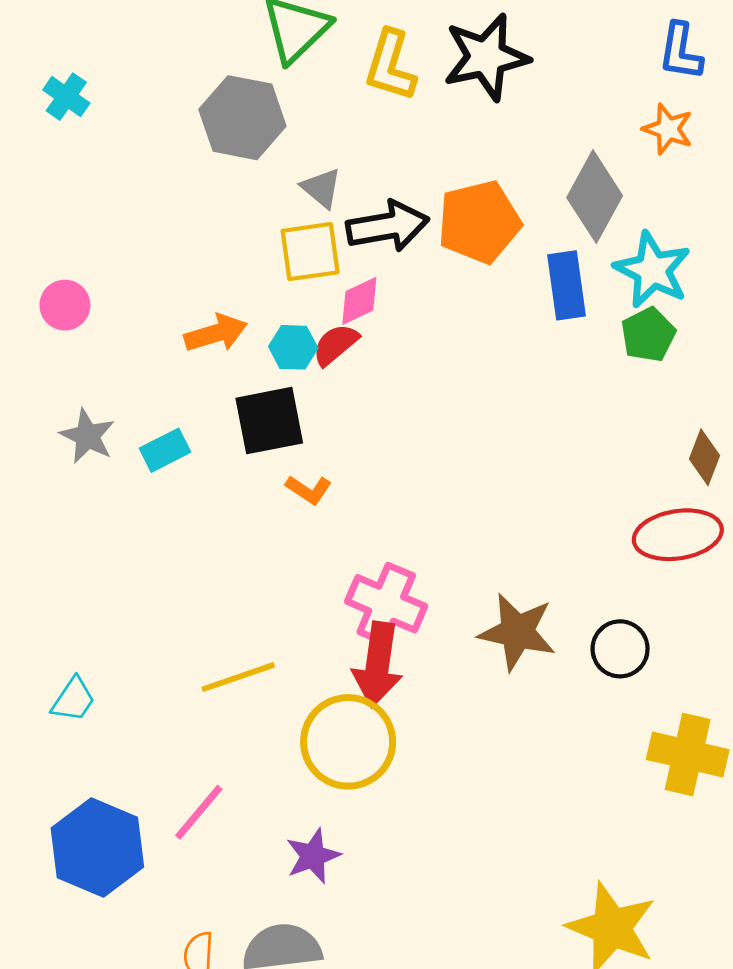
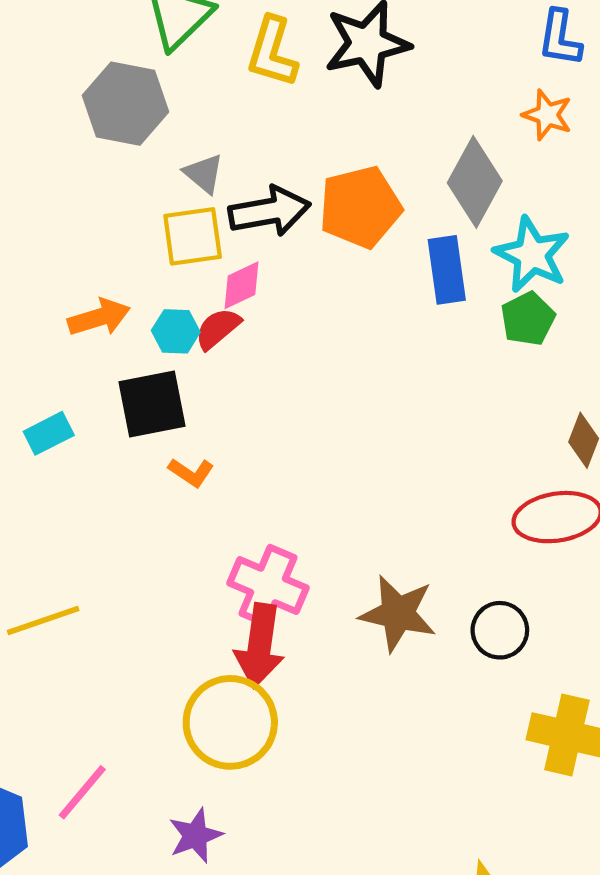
yellow line: (238, 677) -> (43, 620), moved

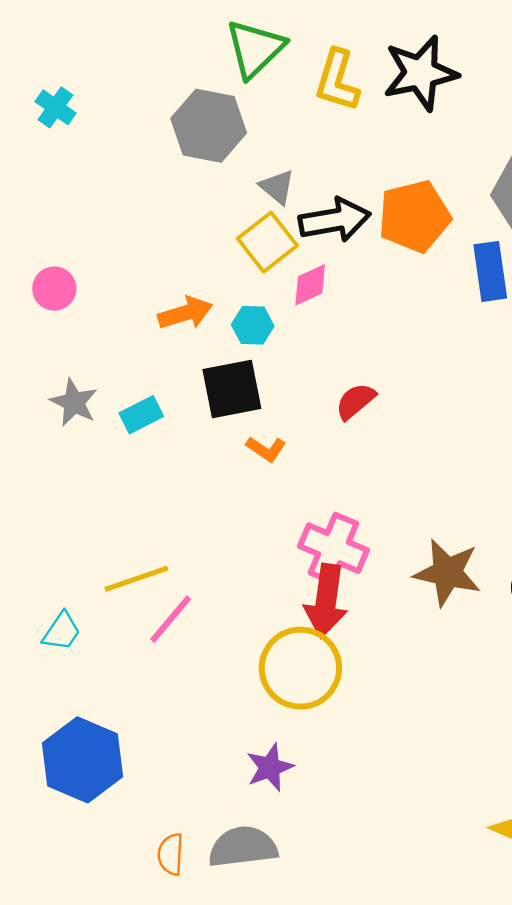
yellow square: (193, 236) -> (267, 242), turned -30
red semicircle: (218, 329) -> (356, 401), moved
pink line: (82, 792) -> (171, 619), moved

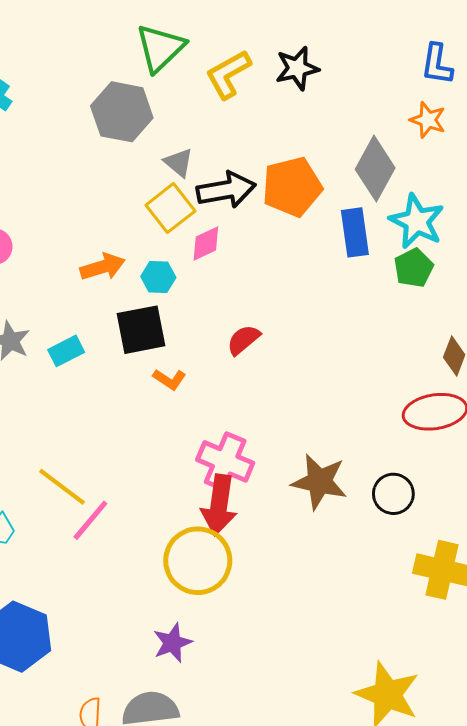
black star: (420, 73) -> (297, 68), size x0.7
yellow L-shape: (337, 80) -> (228, 74), turned 44
yellow line: (136, 579) -> (62, 487), turned 56

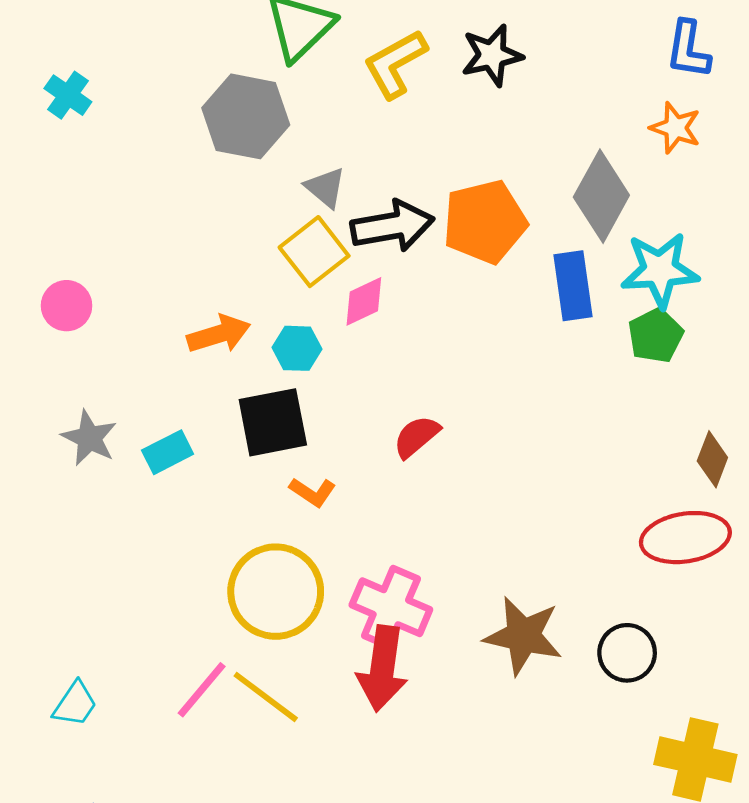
cyan star: (417, 221) -> (660, 270), turned -30
yellow line: (62, 487) -> (266, 697), moved
yellow circle: (198, 561) -> (276, 592), moved

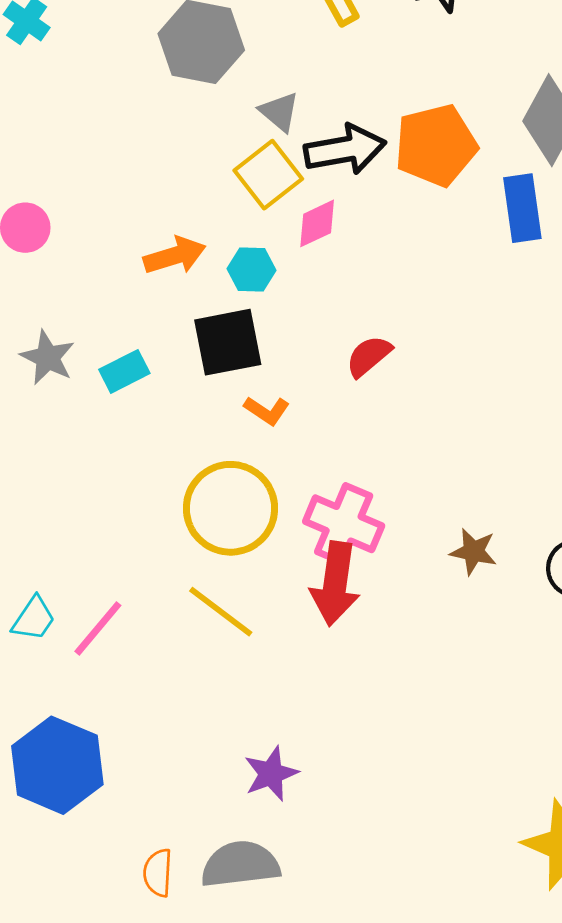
brown star: (523, 636) -> (473, 552), size x0.6
pink line: (202, 690) -> (98, 628), moved

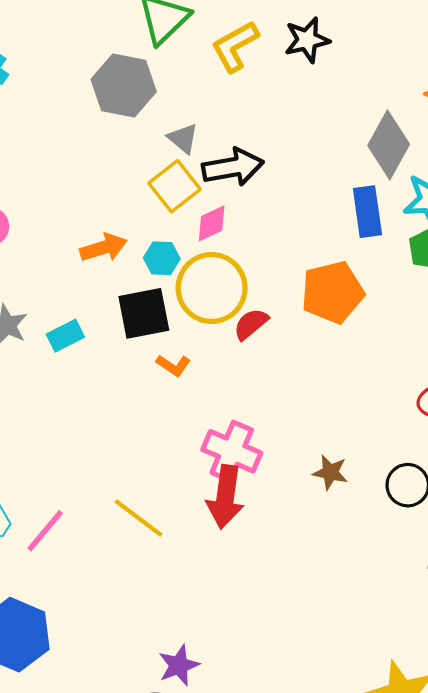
orange pentagon: (436, 145) -> (332, 292), moved
yellow circle: (231, 508) -> (212, 288), moved
purple star: (271, 774) -> (179, 665), moved

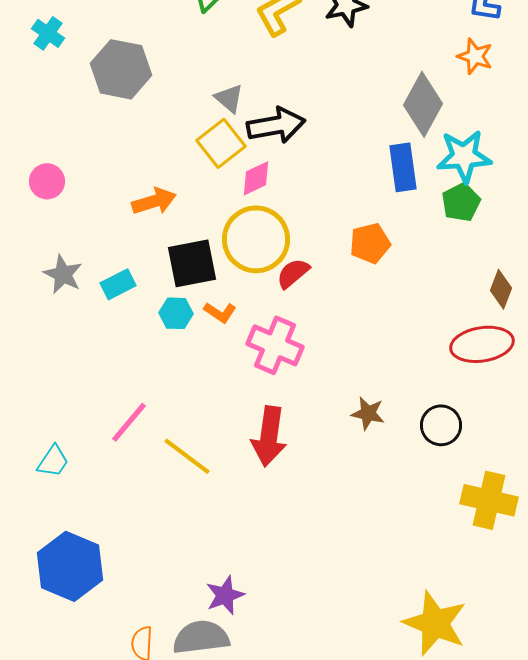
gray hexagon: (124, 85) -> (121, 69), moved
cyan hexagon: (162, 258) -> (176, 313), moved
orange pentagon: (332, 292) -> (370, 243), size x0.7
pink cross: (232, 451) -> (275, 345), moved
pink line: (45, 531) -> (129, 422), moved

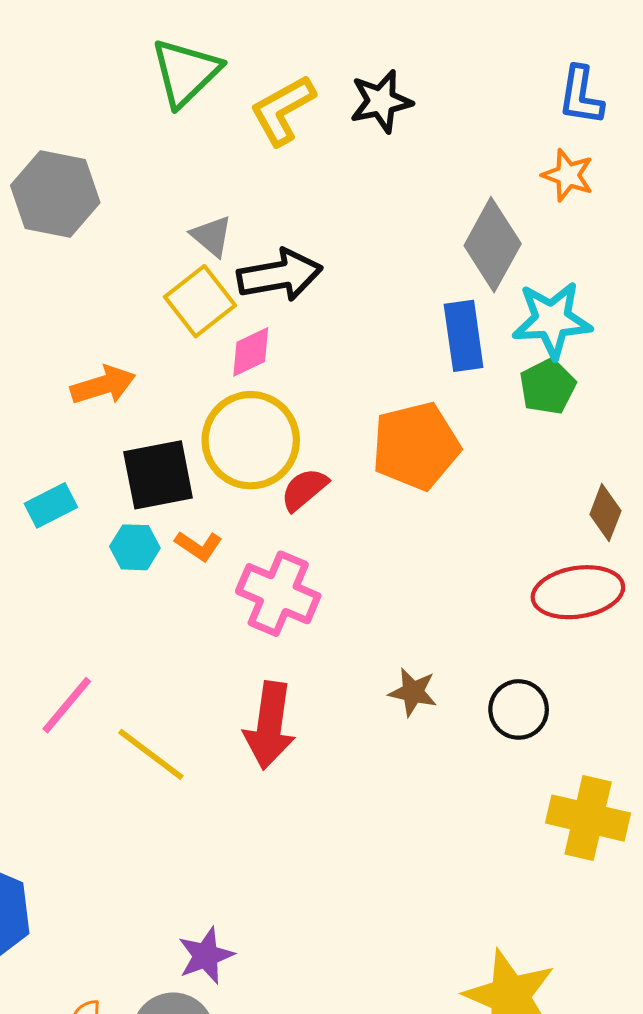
orange pentagon: (370, 243) -> (416, 446), size x1.5

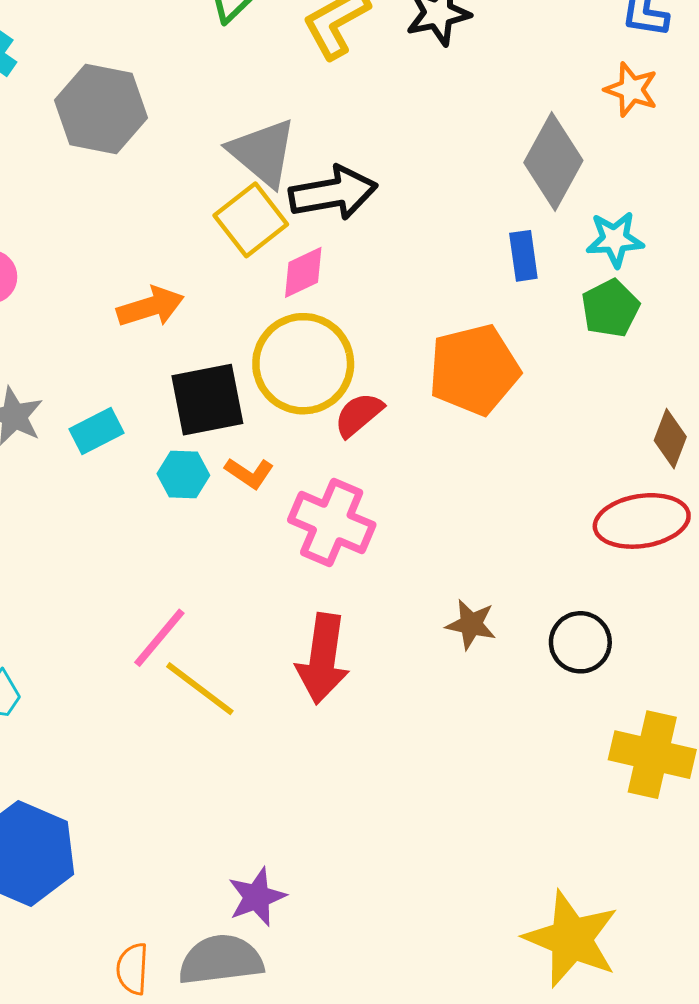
gray triangle: (212, 236) -> (263, 152), size x1.6
cyan star: (552, 320) -> (615, 239), size x0.7
blue rectangle: (464, 336) -> (523, 256), size x0.7
pink line: (67, 705) -> (159, 638), moved

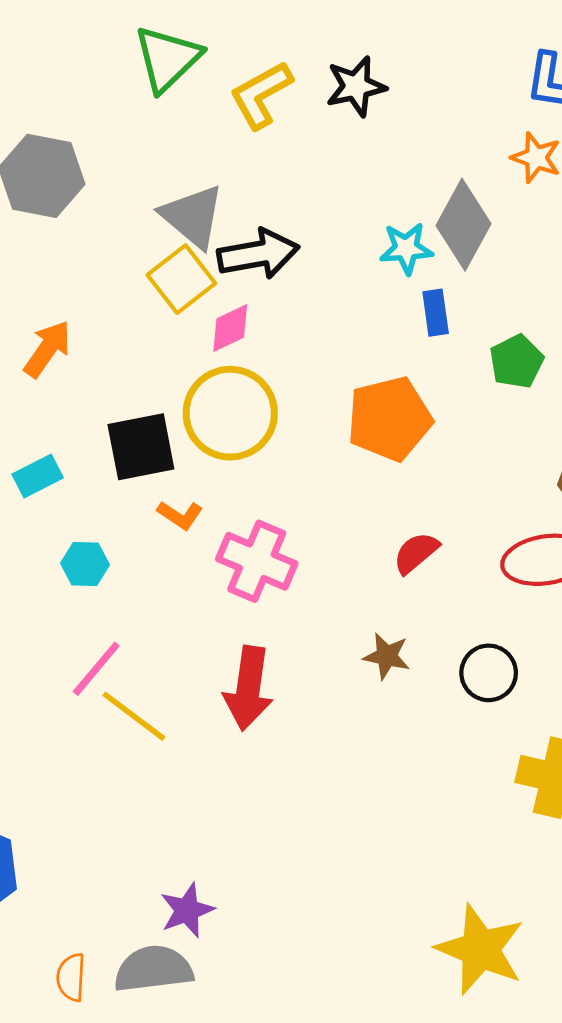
cyan star: (615, 239) -> (406, 248), moved
orange arrow: (150, 307) -> (47, 349), moved, turned -38
red semicircle: (359, 415) -> (416, 553), moved
cyan hexagon: (183, 475) -> (85, 564), moved

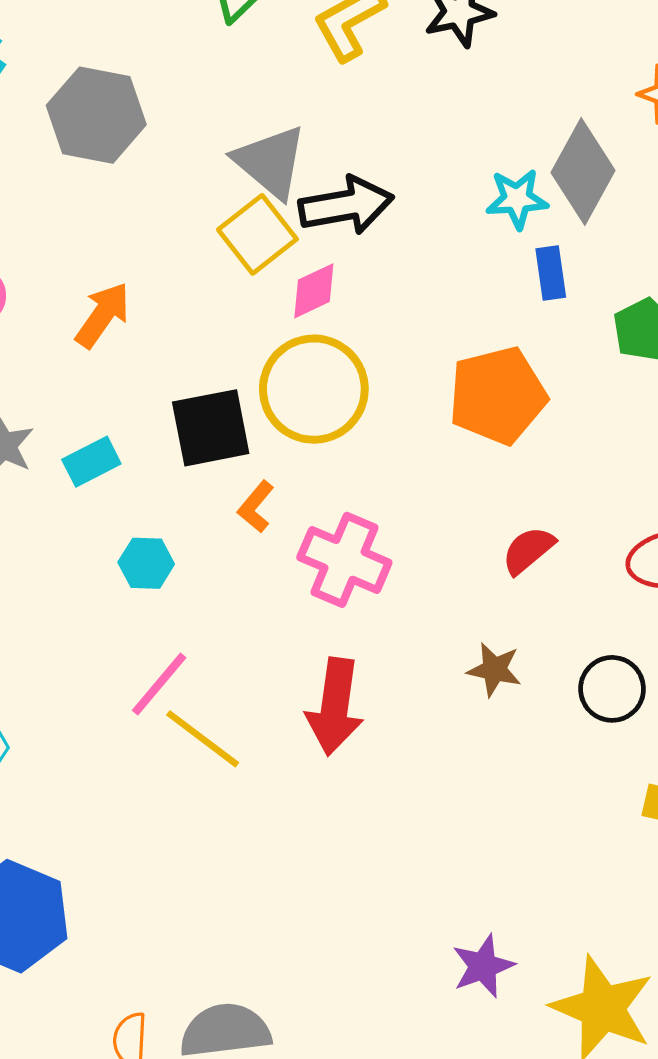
orange L-shape: (180, 515) -> (256, 507), turned 96
purple star: (187, 910) -> (483, 966), moved

